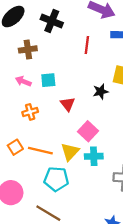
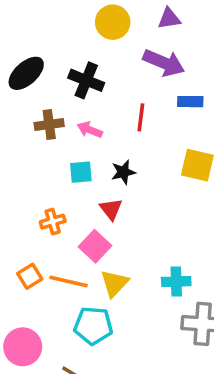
pink arrow: (23, 81) -> (90, 130), moved
black star: (101, 92) -> (123, 172), moved
pink square: (88, 131) -> (95, 246), moved
cyan cross: (94, 156) -> (176, 282), moved

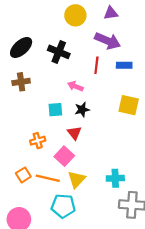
red line: (141, 117) -> (96, 65), moved
brown cross: (49, 124) -> (21, 82), moved
pink arrow: (90, 130) -> (75, 86), moved

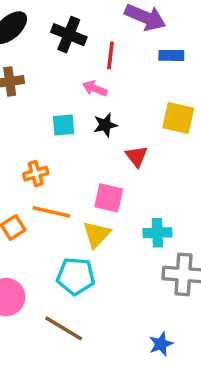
red line: (96, 65) -> (110, 55), moved
red triangle: (74, 133) -> (137, 156), moved
pink square: (64, 156) -> (109, 198), moved, turned -30
orange line: (48, 178) -> (51, 212), moved

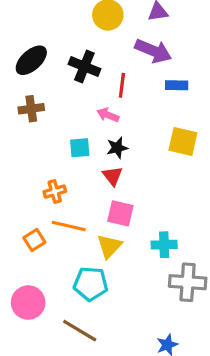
red triangle: (137, 156) -> (113, 176), moved

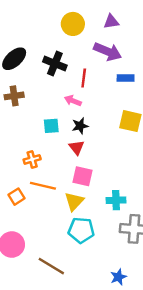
cyan pentagon: (91, 284) -> (81, 230), moved

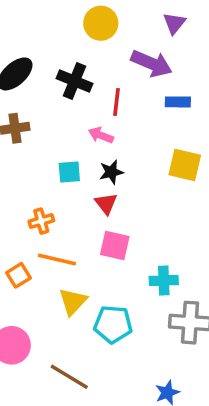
purple triangle: (111, 22) -> (174, 23), moved, turned -42
yellow triangle: (74, 201) -> (73, 302), moved

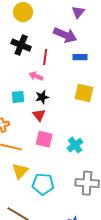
yellow circle: (101, 23) -> (23, 12), moved
cyan cross: (164, 281) -> (75, 145), moved, turned -35

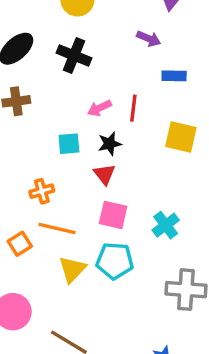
purple arrow: (65, 35) -> (149, 39), size x0.6
red line: (45, 57) -> (133, 108), moved
pink arrow: (36, 76) -> (99, 108), turned -48
cyan pentagon: (43, 184) -> (115, 261), moved

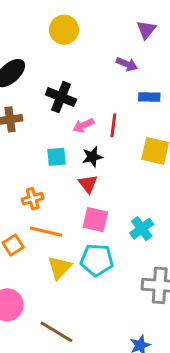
black cross: (74, 56) -> (61, 97), moved

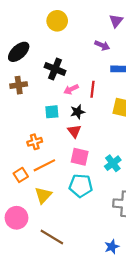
orange line: (46, 232) -> (44, 165), turned -40
yellow triangle: (59, 267) -> (43, 195), moved

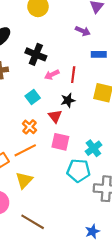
cyan square: (52, 112) -> (33, 97), turned -32
black star: (78, 112) -> (68, 100), moved
orange cross: (35, 142) -> (29, 127), moved, turned -32
cyan pentagon: (81, 186) -> (78, 171), moved

